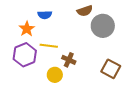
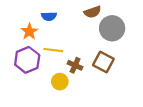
brown square: (111, 69) -> (103, 62), moved

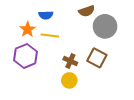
yellow line: (53, 50) -> (50, 36), moved
yellow circle: (60, 82) -> (69, 80), moved

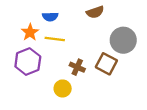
gray circle: (105, 26) -> (123, 40), moved
yellow circle: (69, 80) -> (63, 88), moved

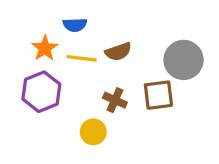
brown semicircle: (95, 12) -> (118, 52), moved
brown square: (106, 64) -> (158, 95), turned -35

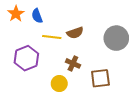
blue semicircle: (75, 25) -> (37, 16), moved, turned 72
orange star: (45, 48) -> (16, 14), moved
brown square: (158, 95) -> (100, 78), moved

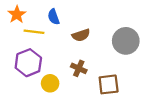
blue semicircle: (37, 16) -> (54, 17), moved
yellow line: (52, 37) -> (34, 32), moved
yellow circle: (59, 84) -> (50, 83), moved

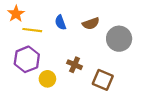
blue semicircle: (54, 17) -> (60, 22), moved
brown semicircle: (81, 35) -> (91, 24), moved
brown square: (109, 84) -> (103, 80), turned 30

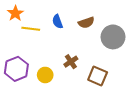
purple hexagon: (27, 59) -> (16, 69), moved
brown cross: (75, 65) -> (71, 62), turned 32

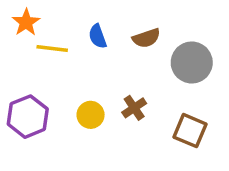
brown cross: (71, 62) -> (134, 108), moved
yellow circle: (45, 75) -> (91, 115), moved
brown square: (98, 76) -> (190, 131), moved

